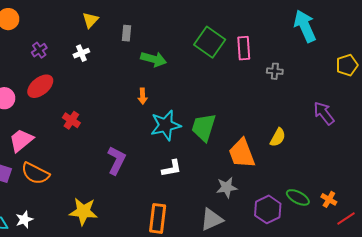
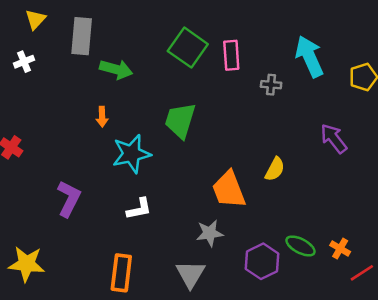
cyan arrow: (305, 26) -> (309, 57), moved
gray rectangle: (126, 33) -> (82, 36), size x1.8
green trapezoid: (204, 127) -> (180, 121), moved
gray triangle: (212, 219) -> (190, 274), turned -35

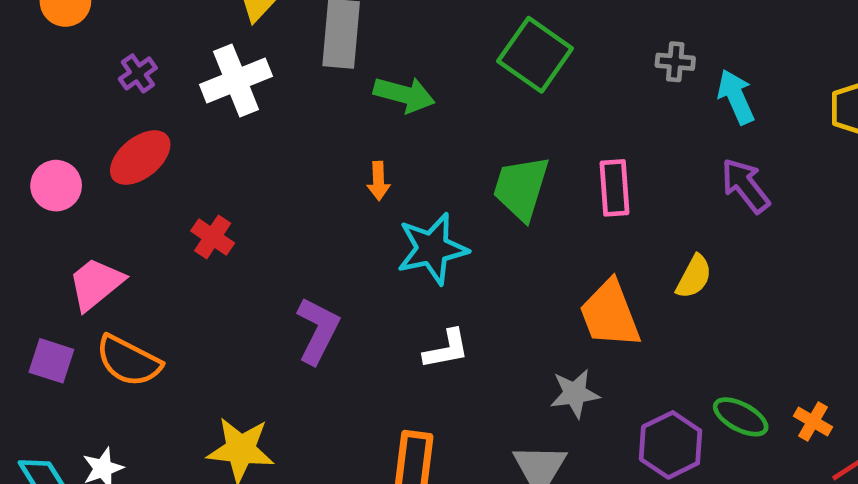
pink rectangle: (231, 55) -> (614, 188), moved
cyan arrow: (309, 57) -> (736, 97), moved, size x0.7
white cross: (24, 62) -> (236, 80), size x1.8
gray cross: (271, 85) -> (675, 62), moved
purple arrow: (334, 138) -> (745, 186), moved

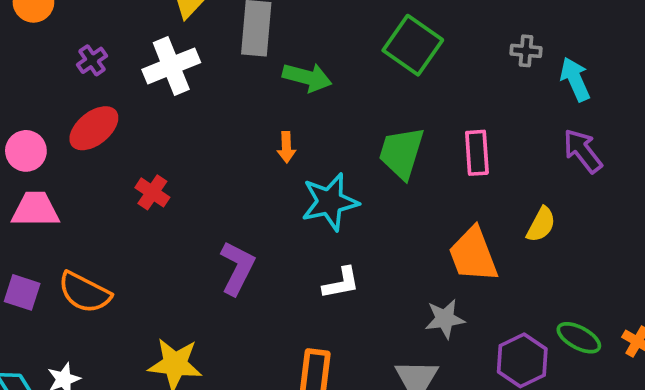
pink trapezoid: (96, 284) -> (35, 209), moved, turned 39

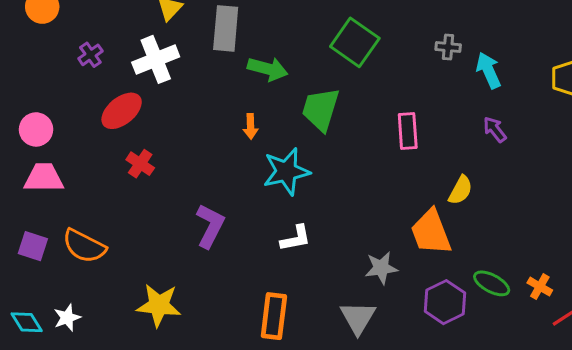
red ellipse: (94, 128) -> (122, 111), moved
purple arrow: (583, 151) -> (495, 129), size x0.7
green trapezoid: (401, 153) -> (321, 109), moved
orange trapezoid: (473, 255) -> (431, 232), moved

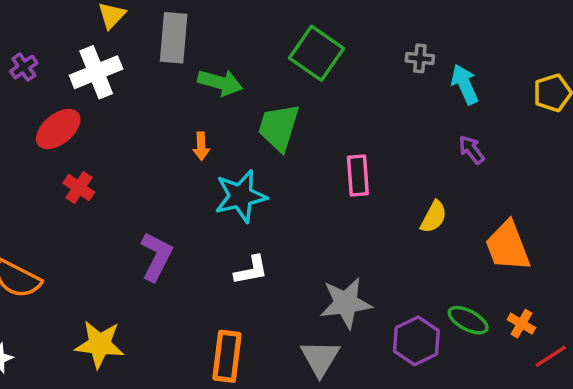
pink rectangle: (408, 131) -> (358, 176), moved
orange trapezoid: (431, 232) -> (508, 246), moved
gray star: (381, 268) -> (346, 303), size x1.4

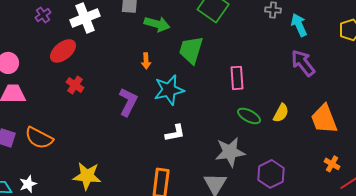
purple arrow: (472, 150) -> (303, 63), size x1.6
yellow semicircle: (434, 217) -> (281, 113), moved
purple L-shape: (156, 256) -> (128, 102), moved
green ellipse: (468, 320) -> (249, 116), moved

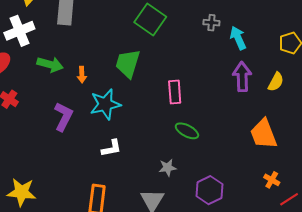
green arrow: (157, 24) -> (50, 64), moved
purple arrow: (303, 63) -> (242, 77), turned 36
yellow semicircle: (281, 113) -> (276, 82), moved
gray star: (230, 152) -> (168, 168), size x0.6

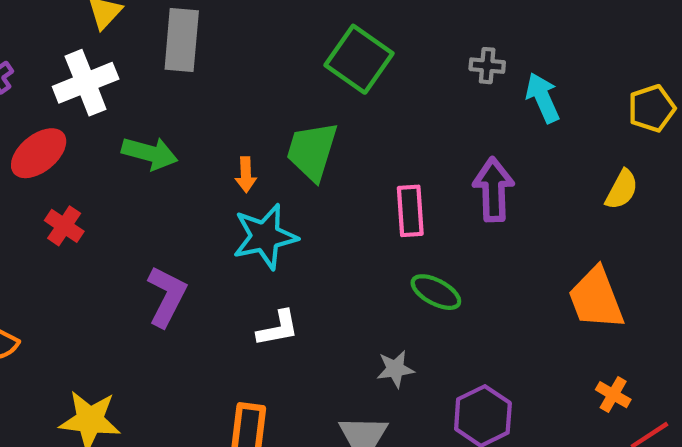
orange arrow: (82, 75) -> (246, 175), moved
purple arrow: (242, 77) -> (494, 190), moved
purple L-shape: (63, 117) -> (167, 296), moved

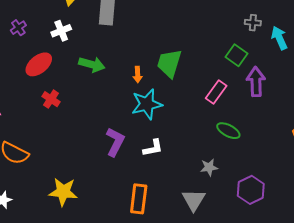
green square: (359, 59) -> (237, 55), moved, size x0.7
white cross: (86, 83) -> (61, 31), size x0.7
pink rectangle: (410, 211) -> (216, 92), turned 40
purple L-shape: (167, 296) -> (115, 142), moved

